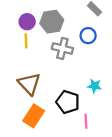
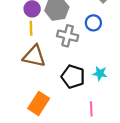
brown triangle: (29, 84) -> (34, 56), moved, turned -35
black pentagon: (68, 102) -> (73, 77), moved

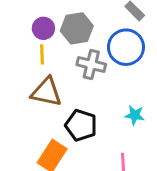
blue circle: (93, 23) -> (126, 47), size x1.6
black pentagon: (73, 77) -> (81, 125), moved

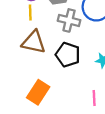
black pentagon: (81, 125) -> (68, 55), moved

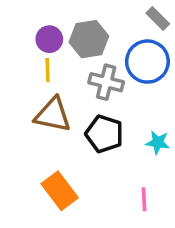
orange rectangle: (38, 92) -> (60, 191), turned -70

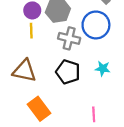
brown triangle: (53, 115) -> (24, 71), moved
cyan star: (158, 142) -> (103, 69), moved

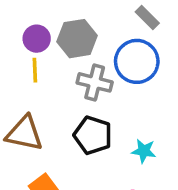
cyan star: (103, 69) -> (144, 151), moved

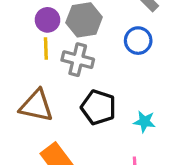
blue circle: (137, 61) -> (138, 41), size x0.7
gray cross: (95, 82) -> (78, 60), moved

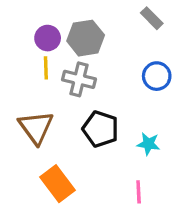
blue circle: (138, 41) -> (157, 76), moved
brown triangle: (36, 106) -> (36, 127), turned 42

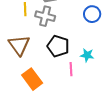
pink line: (139, 192) -> (71, 69), moved

